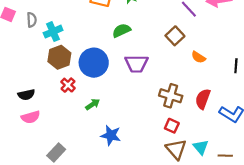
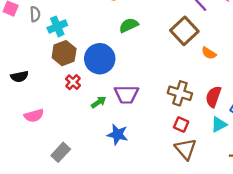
brown square: (175, 36) -> (184, 31), size x1.4
purple trapezoid: (136, 64) -> (126, 94), moved
black semicircle: (26, 95) -> (19, 77), moved
cyan triangle: (201, 147) -> (219, 124), moved, turned 42

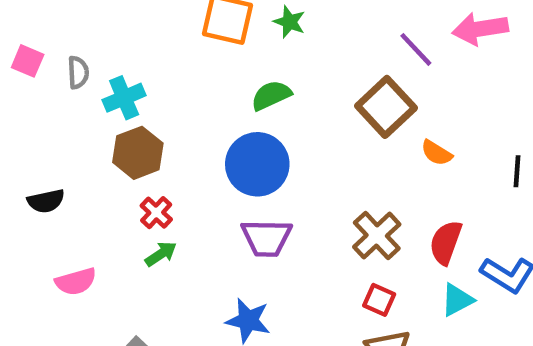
blue circle: (100, 59) -> (257, 164), moved
brown cross: (180, 93) -> (377, 236), turned 30
green arrow: (99, 102) -> (161, 254), moved

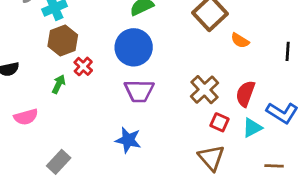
red cross: (156, 213) -> (83, 66), moved
green arrow: (161, 254) -> (59, 84), moved, turned -30
red square: (379, 300) -> (220, 122), moved

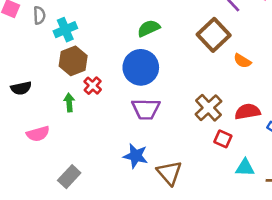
green arrow: (59, 84) -> (69, 102), turned -30
red semicircle: (245, 94) -> (248, 112), turned 60
cyan triangle: (252, 128) -> (245, 168), moved, turned 30
brown triangle: (211, 158) -> (169, 173), moved

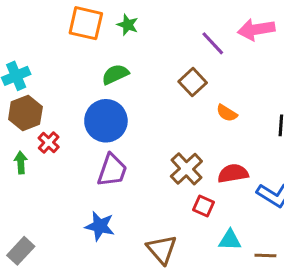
brown square: (214, 35) -> (193, 82), size x0.7
purple trapezoid: (146, 109) -> (112, 170), turned -72
brown triangle: (169, 173) -> (162, 249), moved

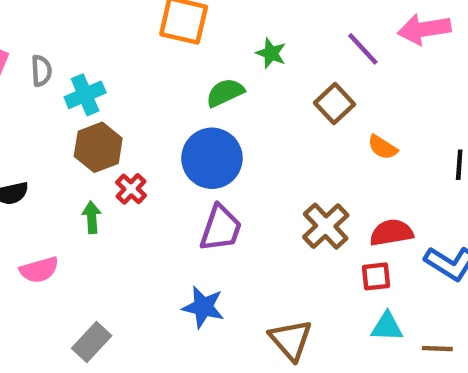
green star: (128, 25) -> (271, 53), moved
red square: (204, 206) -> (376, 276), moved, turned -30

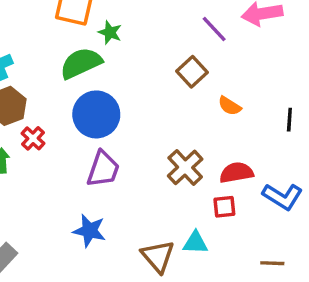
green star: (271, 53) -> (110, 32), moved
green semicircle: (225, 93) -> (81, 63), moved, size x1.4
cyan triangle: (387, 327) -> (195, 243), moved

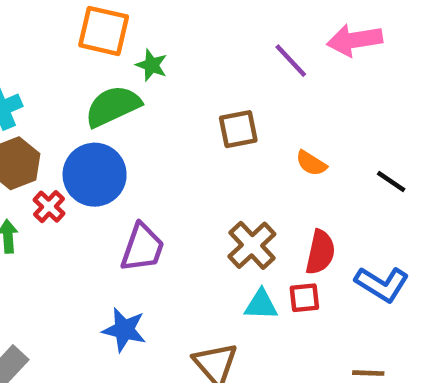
brown square: (192, 72) -> (238, 129), moved, turned 32
blue circle: (96, 114) -> (95, 175), moved
black line: (289, 120) -> (391, 181), turned -60
red semicircle: (236, 173) -> (320, 252), turned 112
cyan triangle: (195, 243) -> (261, 305), moved

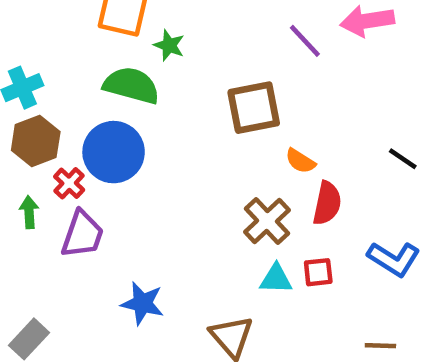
green semicircle: (113, 106) -> (131, 85), turned 40
brown square: (238, 129) -> (254, 108), size x1.4
orange semicircle: (311, 163) -> (300, 161), moved
purple trapezoid: (142, 248) -> (82, 234), moved
red semicircle: (320, 252) -> (327, 203), moved

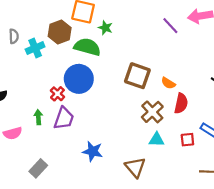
brown square: (254, 108) -> (137, 76), moved, turned 30
brown hexagon: (36, 141) -> (60, 32), moved
green arrow: (29, 212) -> (38, 117), moved
red square: (318, 272) -> (187, 140), moved

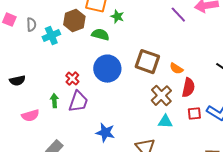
green semicircle: (87, 47) -> (100, 35), size x0.7
blue circle: (79, 79) -> (107, 69), moved
red square: (187, 140) -> (194, 114), moved

